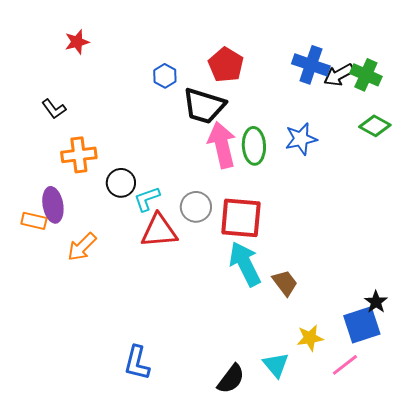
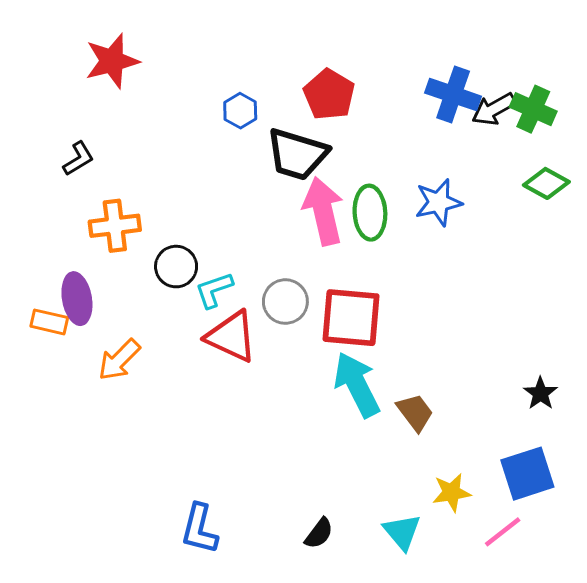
red star: (77, 42) -> (112, 61), size x1.5
black L-shape: (54, 109) -> (78, 159), turned -85
red triangle: (159, 231) -> (231, 337), turned 30
black star: (376, 302) -> (541, 393), moved
black semicircle: (231, 379) -> (319, 533), moved, size x0.7

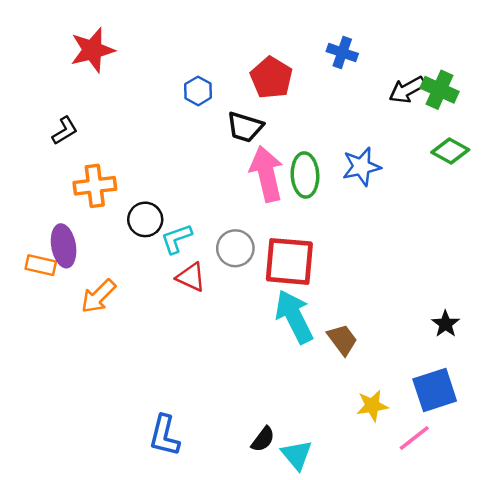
blue cross: (453, 95) -> (342, 52), moved, size x0.7
black trapezoid: (297, 154) -> (245, 127), size x0.7
red triangle: (231, 337) -> (191, 277), size x0.7
cyan triangle: (402, 532) -> (297, 455), moved

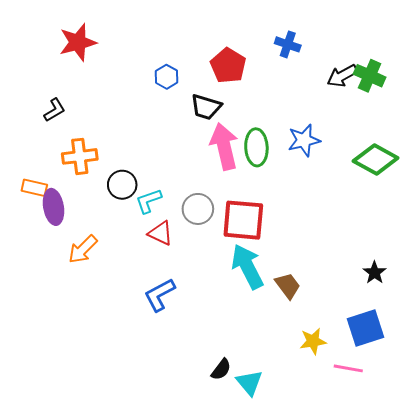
green diamond: (450, 151) -> (376, 159), moved, size x1.4
orange rectangle: (41, 265) -> (34, 188), moved
blue L-shape: (164, 436) -> (160, 295), moved, turned 48
pink line: (414, 438) -> (348, 368), turned 48

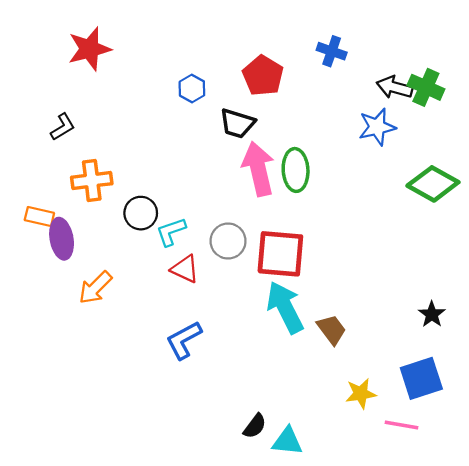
black arrow: (342, 76) -> (395, 87), turned 44
blue star: (304, 140) -> (377, 127), moved
cyan triangle: (249, 383) -> (287, 441), turned -44

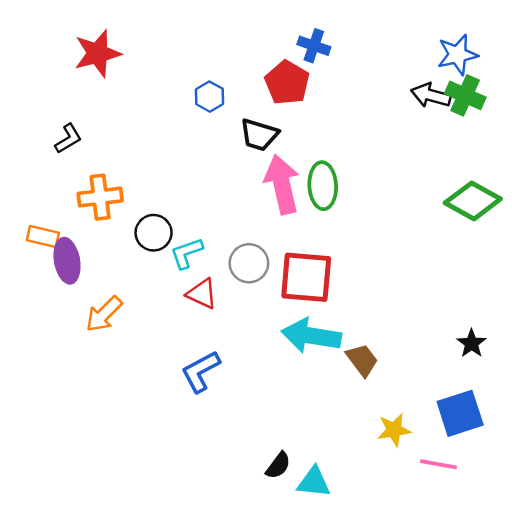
blue cross: (332, 51) -> (314, 46), moved
blue star: (377, 127) -> (458, 55), moved
cyan arrow: (285, 307) -> (311, 336), turned -54

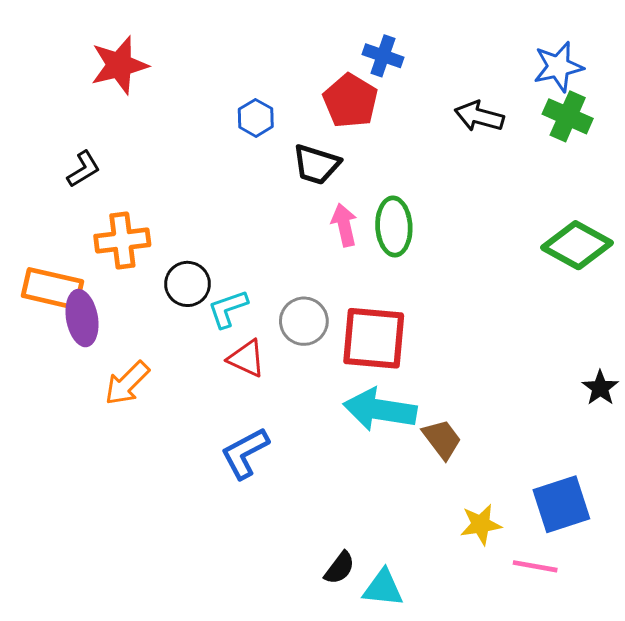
black arrow: (431, 95) -> (479, 116), moved
pink arrow: (282, 184) -> (344, 225), size x0.6
orange rectangle: (43, 237) -> (52, 289), size x1.5
black star: (472, 343) -> (600, 388), moved

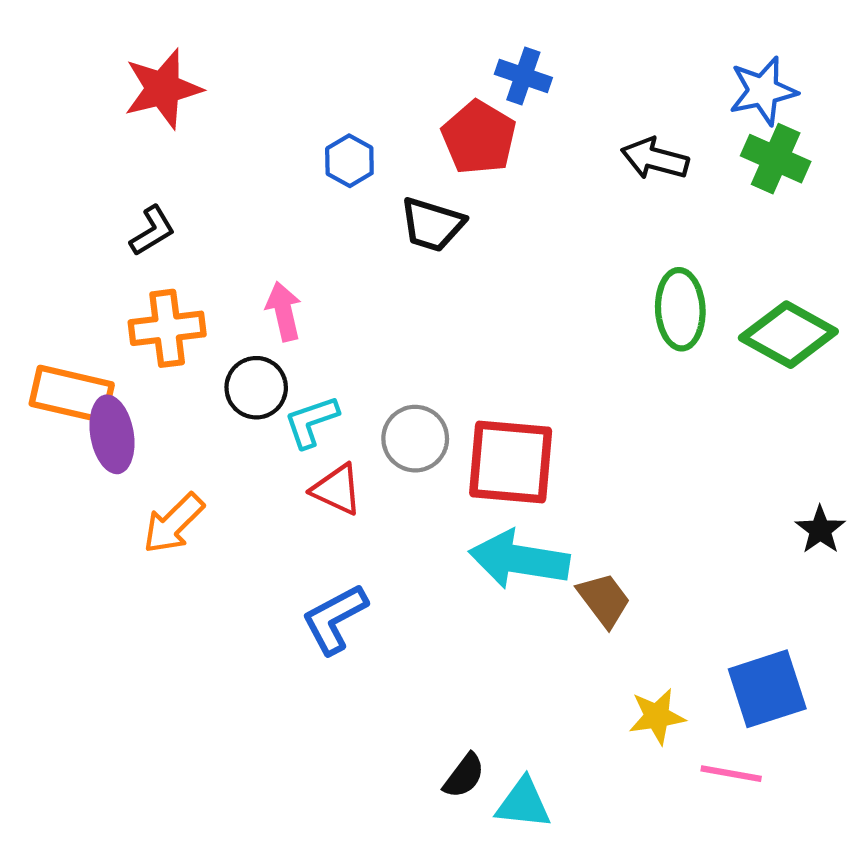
black L-shape: (84, 169) -> (152, 231), moved
pink arrow: (344, 225) -> (284, 311), moved
green ellipse: (394, 227) -> (680, 309), moved

